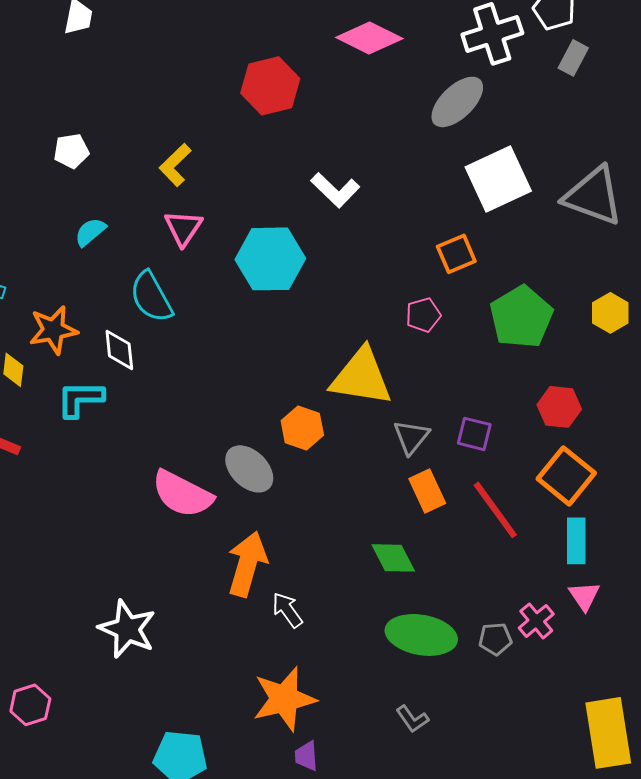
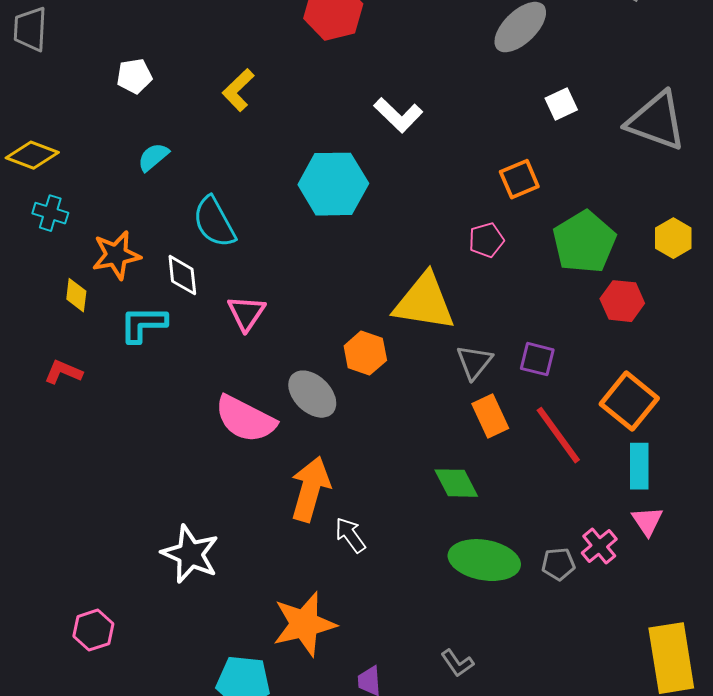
white square: (498, 179) -> (561, 104), size x0.5
pink triangle: (183, 228) -> (246, 313), moved
red hexagon: (559, 407) -> (622, 301), moved
orange star: (284, 699) -> (304, 624), moved
gray L-shape: (412, 719) -> (457, 663), moved

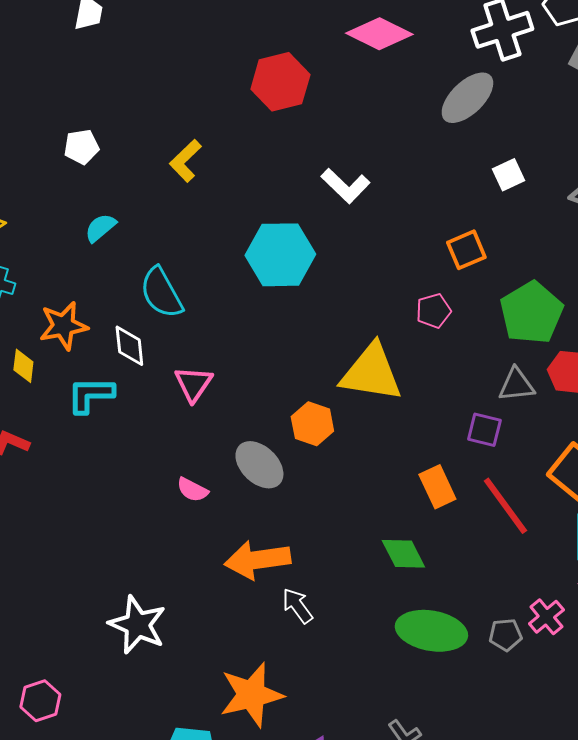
gray triangle: (474, 362) -> (516, 385), moved, turned 45
pink semicircle: (245, 419) -> (192, 490), size x0.5
orange arrow: (310, 489) -> (257, 560), turned -114

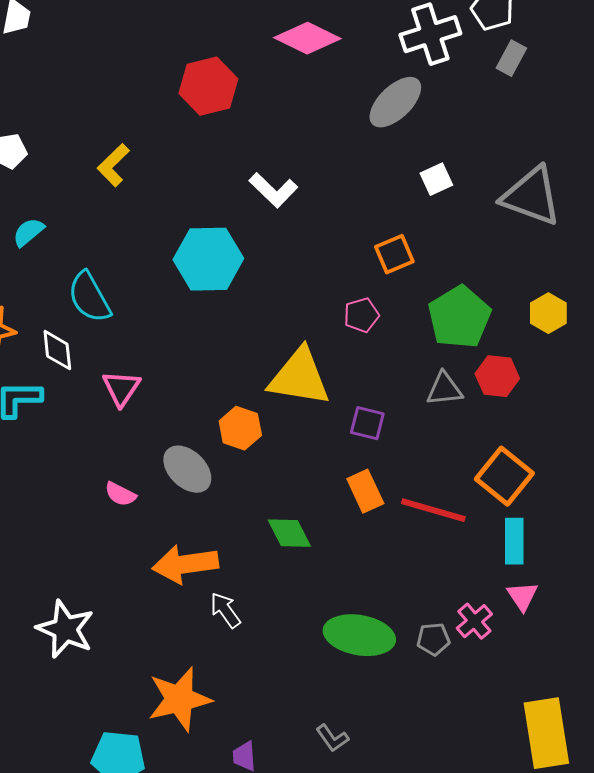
purple square: (484, 430) -> (367, 423), moved
red line: (505, 506) -> (433, 510), turned -38
green diamond: (403, 554) -> (289, 533), moved

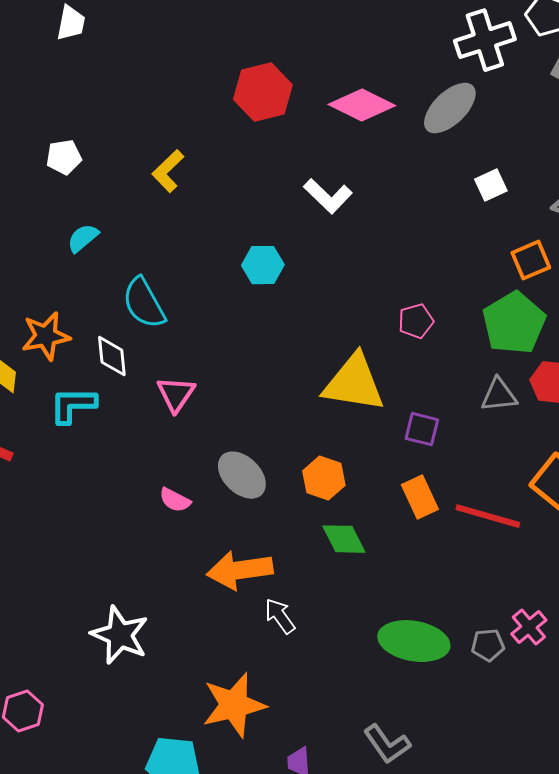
pink diamond: (307, 38) -> (362, 105), moved
orange square: (394, 254) -> (531, 260), moved
cyan hexagon: (208, 259) -> (263, 265), size x0.6
orange hexagon: (240, 428) -> (324, 478), moved
gray L-shape: (332, 738) -> (387, 744), size x1.4

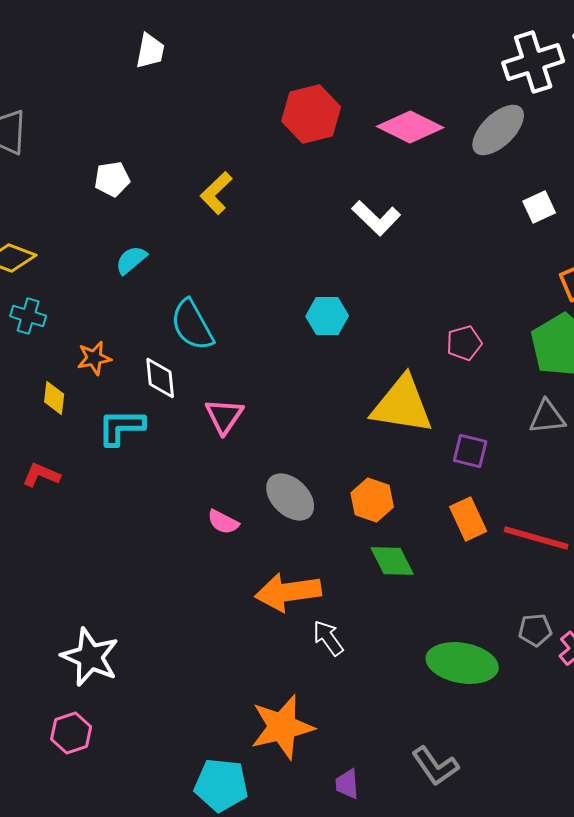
white trapezoid: (71, 23) -> (150, 51), moved
cyan hexagon: (263, 265) -> (327, 316), moved
orange star: (46, 336) -> (94, 358), size x0.7
white star: (120, 635) -> (90, 657), moved
gray pentagon: (488, 645) -> (535, 630), moved

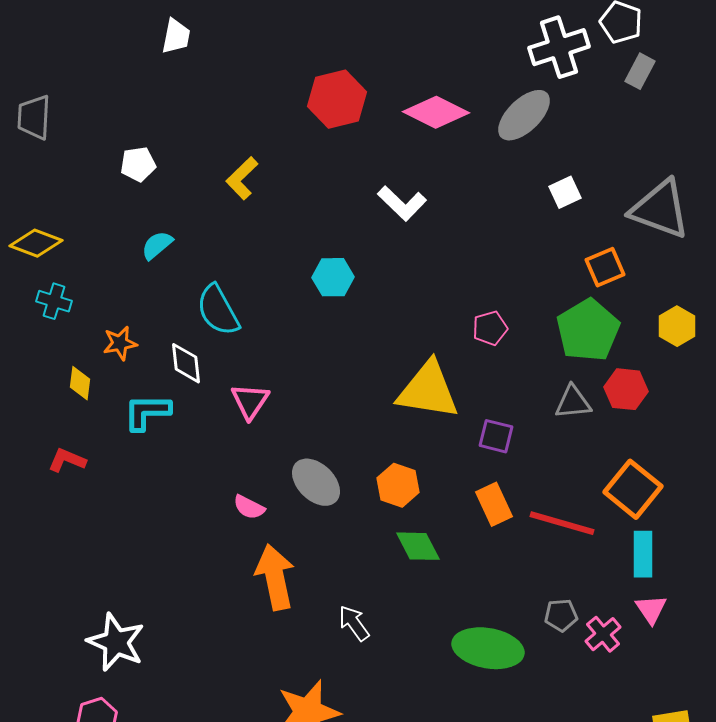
cyan hexagon: (327, 316) -> (333, 277), moved
orange arrow: (288, 592) -> (275, 577), moved, turned 86

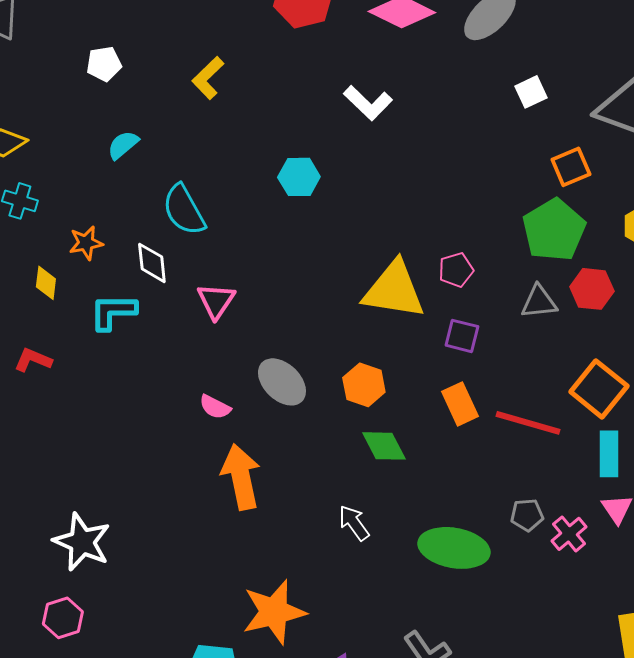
pink pentagon: (490, 328) -> (456, 270), moved
white arrow: (354, 623) -> (354, 523), moved

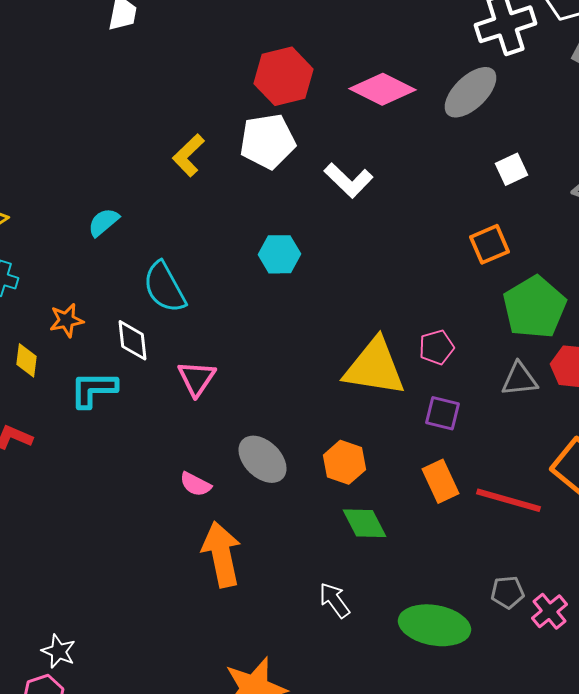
white pentagon: (104, 64) -> (268, 141), moved, size x1.6
orange square: (571, 167) -> (490, 244), moved
white star: (82, 542) -> (58, 651), moved, size x0.6

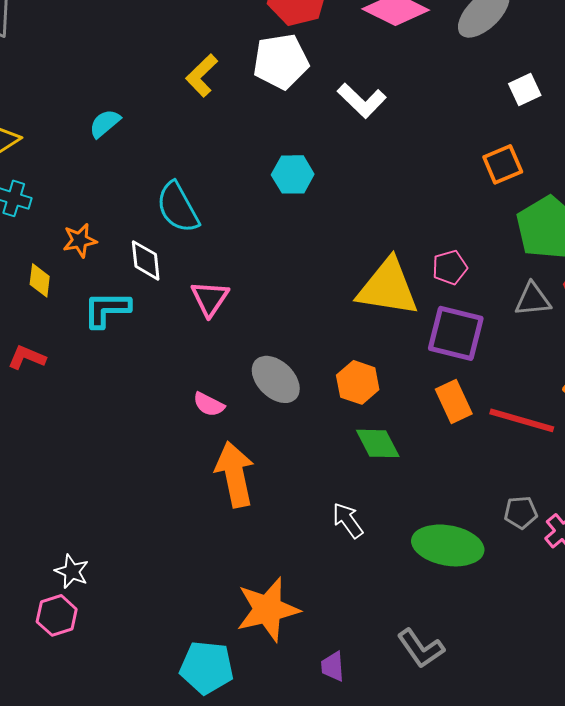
cyan semicircle: (104, 222) -> (105, 123), moved
purple square: (442, 413) -> (456, 333), size x1.6

